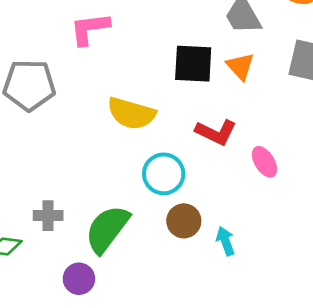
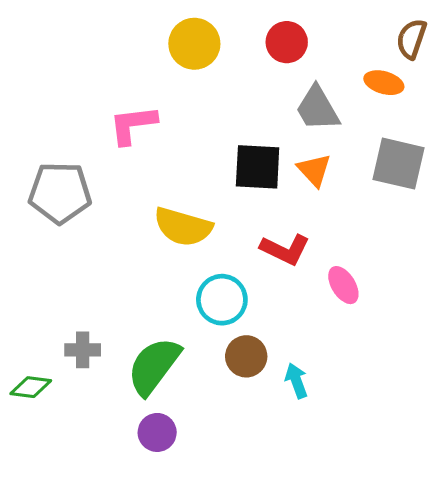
purple circle: (79, 279) -> (157, 432), moved

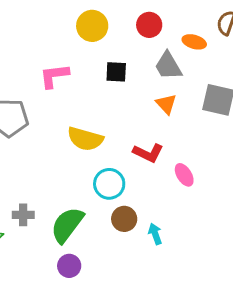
orange ellipse: (384, 83) -> (194, 42), moved
black square: (258, 167) -> (116, 72), moved, size x0.7

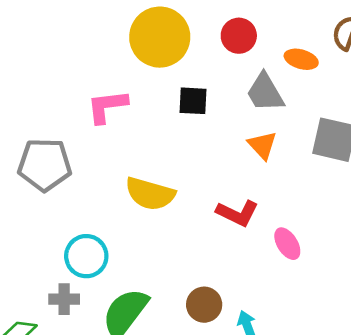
yellow circle: (92, 26) -> (160, 37), size x1.4
cyan circle: (109, 184) -> (86, 256), moved

